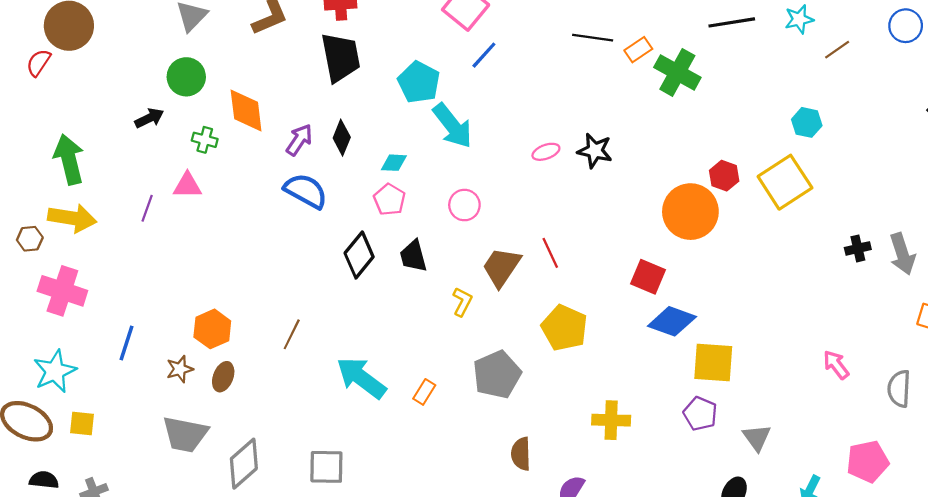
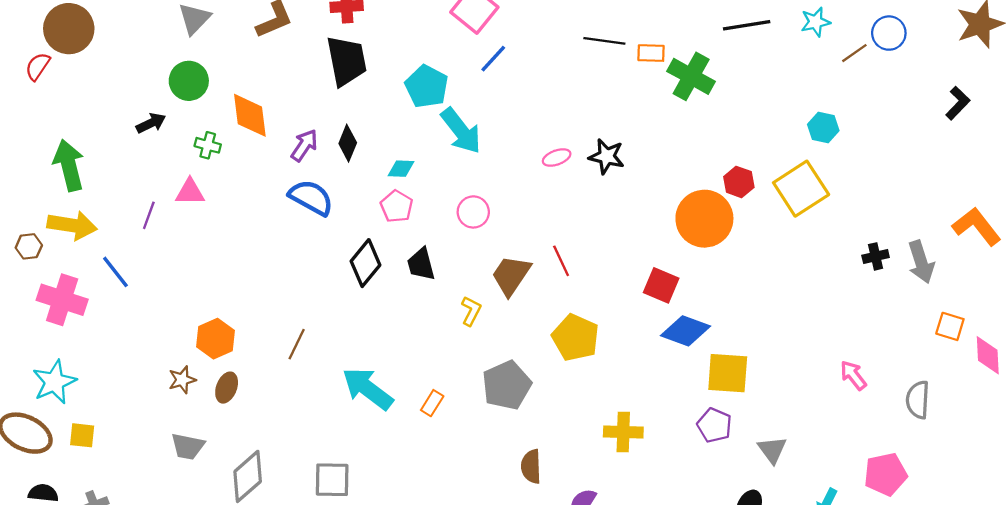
blue circle: (906, 26) -> (889, 33), moved
orange rectangle: (638, 50) -> (651, 53), turned 36
blue line: (127, 343) -> (115, 272), moved, turned -56
gray trapezoid: (185, 434) -> (188, 446), size x0.7

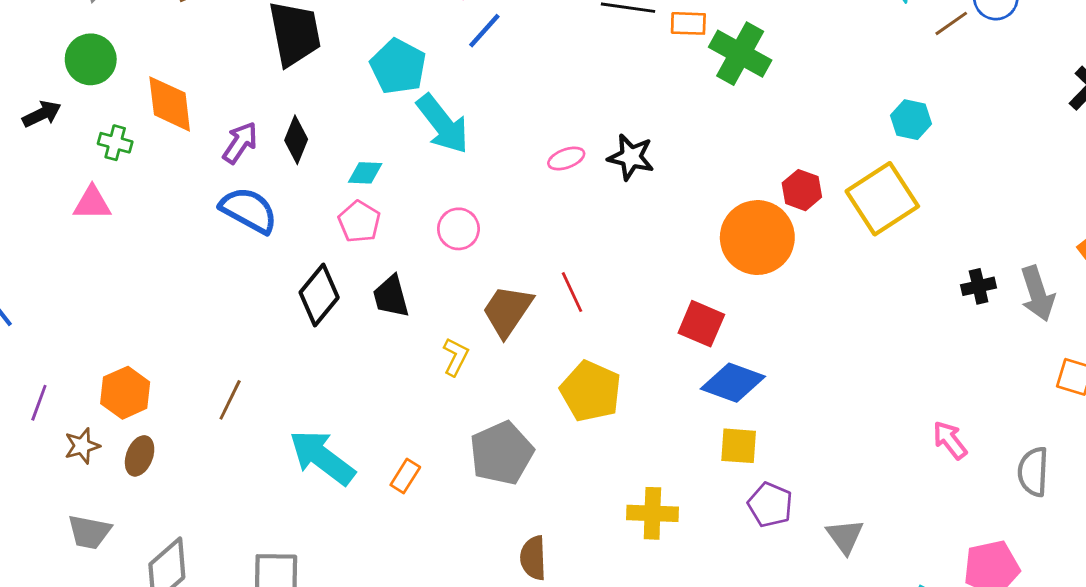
purple line: (149, 215) -> (39, 403), moved
yellow square: (728, 373) -> (739, 446), moved, size x0.7

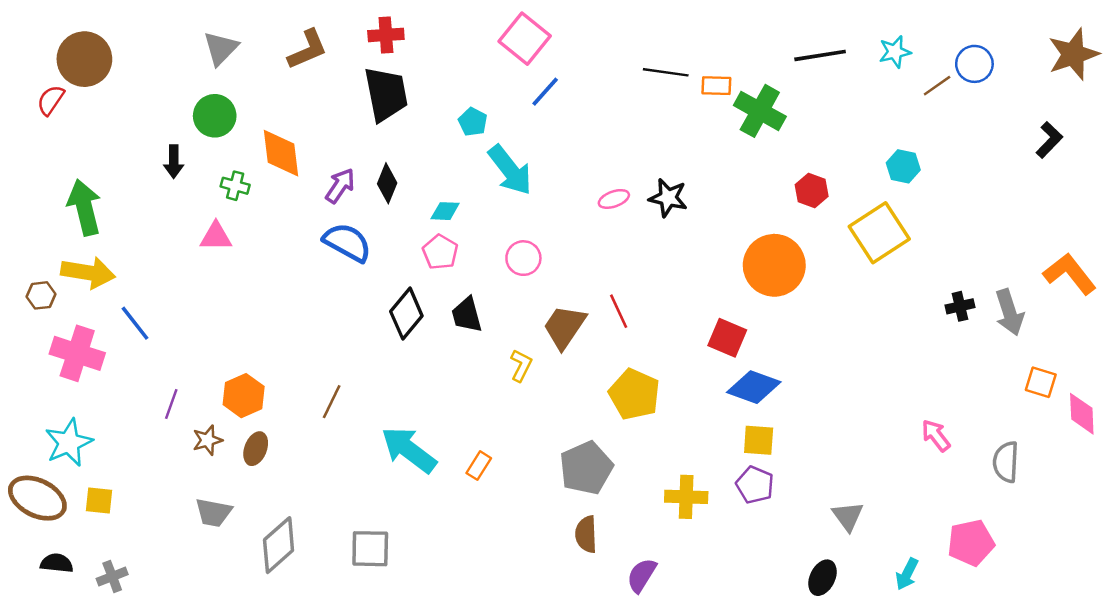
cyan pentagon: (398, 67) -> (473, 122), size x0.6
black arrow: (42, 114) -> (174, 162), turned 116
red hexagon: (802, 190) -> (812, 191), moved
gray pentagon: (502, 453) -> (586, 468), moved
purple pentagon: (770, 505) -> (755, 485), moved

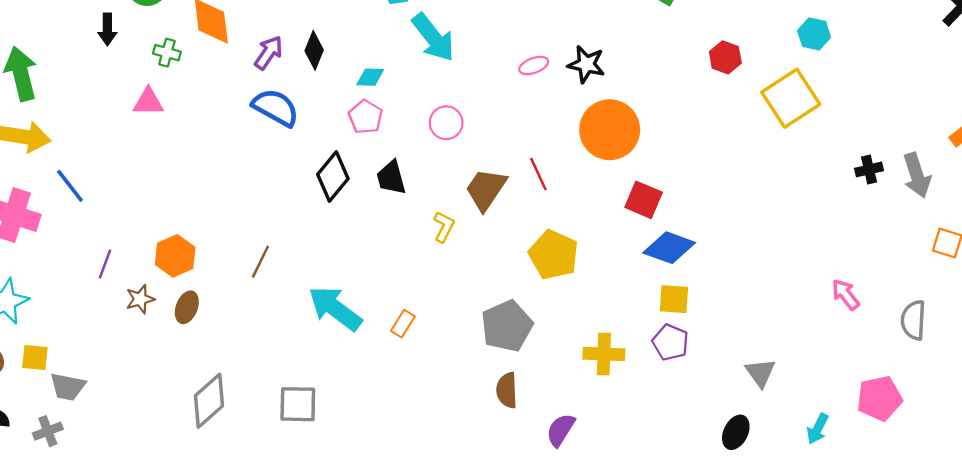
orange circle: (774, 265) -> (610, 130), moved
gray trapezoid: (213, 513) -> (68, 387), moved

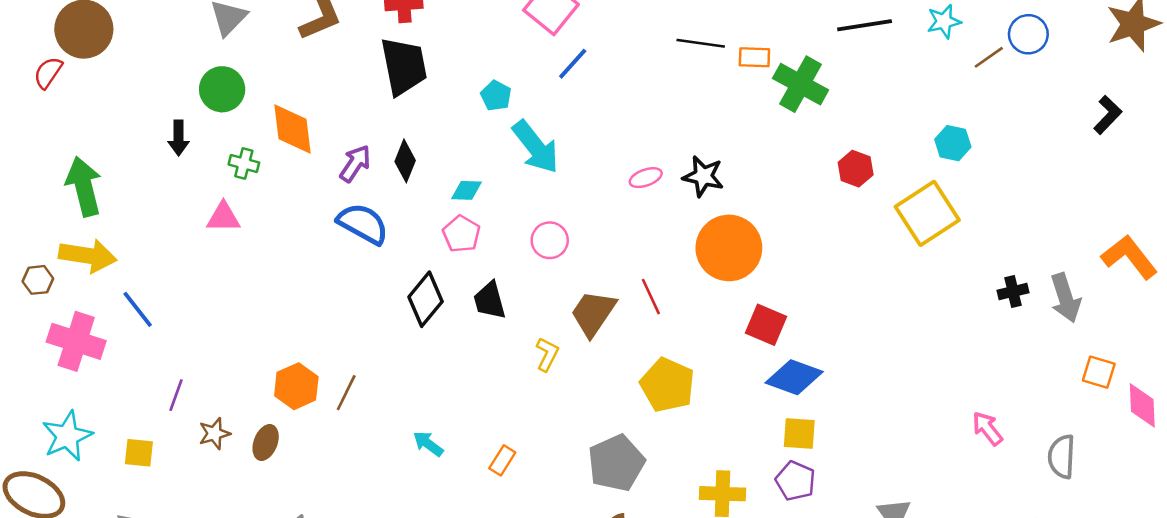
orange hexagon: (175, 256) -> (296, 386), moved
cyan arrow: (335, 308) -> (428, 444), size x0.5
yellow square: (35, 358) -> (139, 453), moved

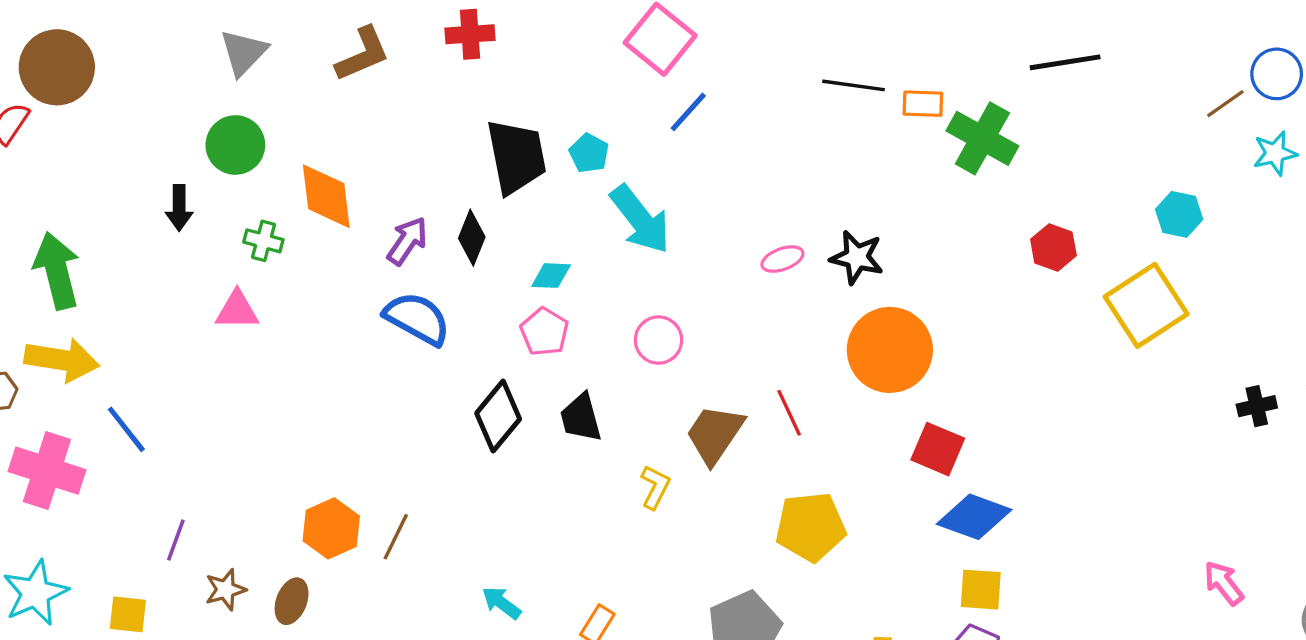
cyan star: (944, 21) -> (1275, 153), moved
black trapezoid: (404, 66) -> (516, 157), moved
yellow pentagon: (667, 385) -> (811, 527), turned -30

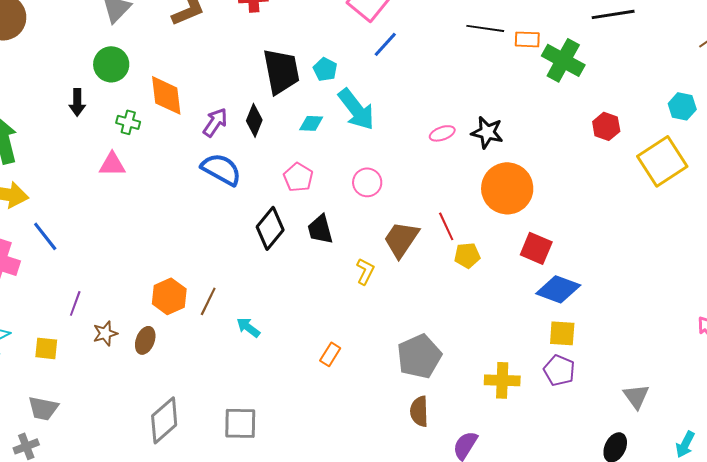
cyan diamond: (551, 276) -> (311, 123), moved
yellow pentagon: (811, 527) -> (467, 255), moved, size x0.6
cyan arrow: (501, 603) -> (248, 327), moved

